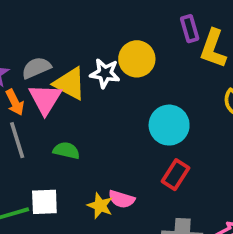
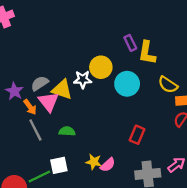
cyan circle: (169, 125) -> (127, 84), moved
pink semicircle: (122, 199) -> (108, 165), moved, turned -49

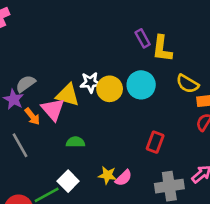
yellow circle: (101, 67) -> (110, 89), moved
gray semicircle: (40, 83) -> (26, 84), moved
gray line: (35, 130) -> (20, 145), moved
white square: (59, 165) -> (68, 181), turned -30

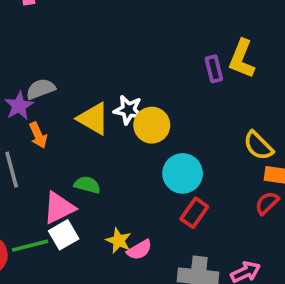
yellow L-shape: (162, 49) -> (242, 59), moved
cyan circle: (141, 85) -> (183, 173), moved
pink triangle: (53, 109) -> (59, 208), moved, turned 30

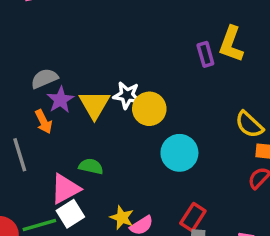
purple star: (19, 106) -> (60, 100), moved
yellow triangle: (93, 119) -> (94, 105), turned 32
red rectangle: (194, 213) -> (193, 217), moved

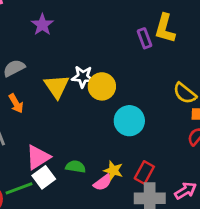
purple star: (60, 100) -> (42, 25), moved
green semicircle: (91, 166) -> (76, 167), moved
yellow star: (122, 218) -> (113, 170), moved

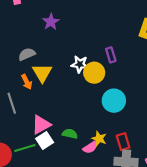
purple rectangle: (145, 38) -> (111, 55), moved
yellow triangle: (57, 86) -> (42, 73), moved
red rectangle: (144, 172) -> (123, 142), turned -49

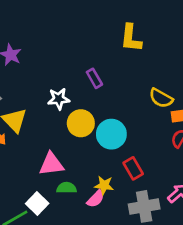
yellow circle: (94, 73) -> (81, 123), moved
pink triangle: (41, 125) -> (51, 164), moved, turned 35
red rectangle: (123, 142) -> (133, 168), moved

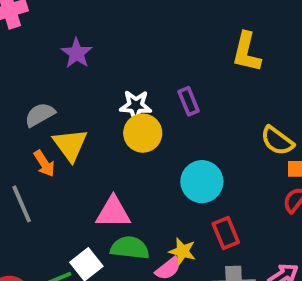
white star: (59, 99) -> (136, 106), moved
yellow circle: (81, 123) -> (143, 133), moved
green semicircle: (66, 188) -> (130, 248), size x1.4

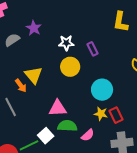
white star: (136, 106) -> (66, 43), moved
gray semicircle: (40, 115) -> (12, 40), moved
yellow star: (182, 251) -> (101, 114), moved

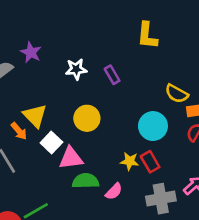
yellow circle: (70, 67) -> (87, 118), moved
cyan circle: (102, 90) -> (153, 126), moved
white square: (46, 136) -> (51, 142), moved

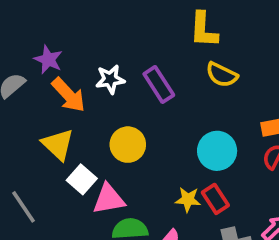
purple rectangle: (112, 75) -> (159, 85), size x1.4
yellow semicircle: (177, 94) -> (222, 75), moved
orange arrow: (19, 131) -> (69, 95), moved, size x1.5

